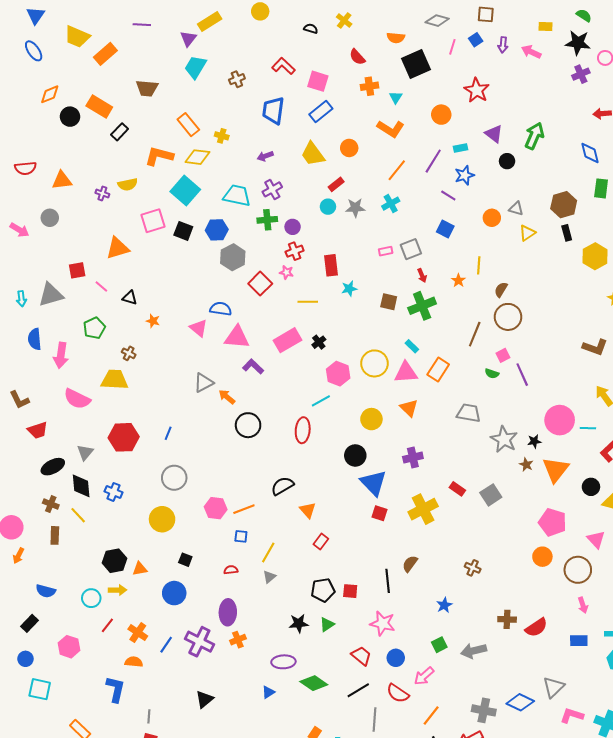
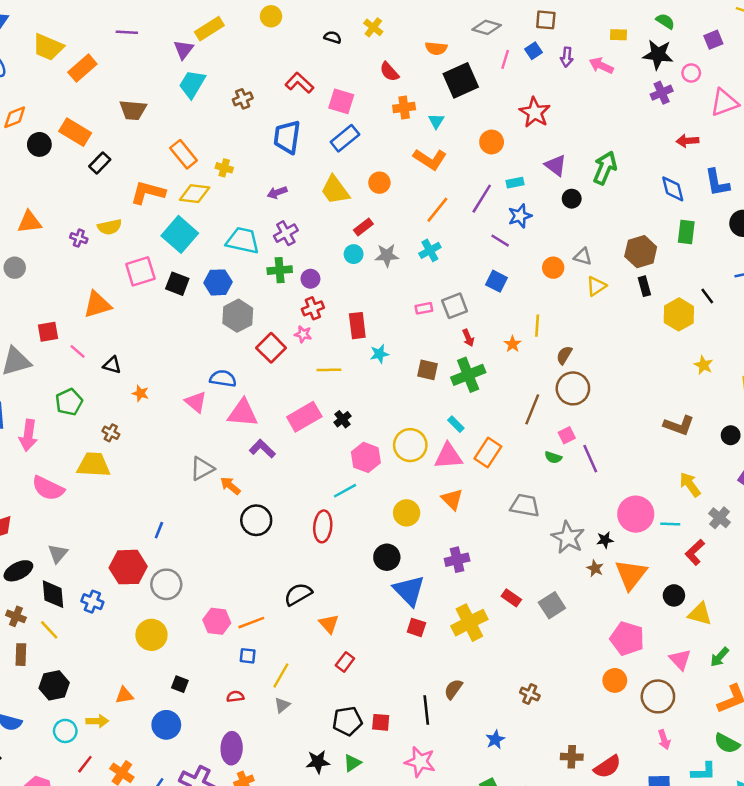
red hexagon: (124, 437) -> (128, 567), moved
black hexagon: (115, 561) -> (54, 685), moved

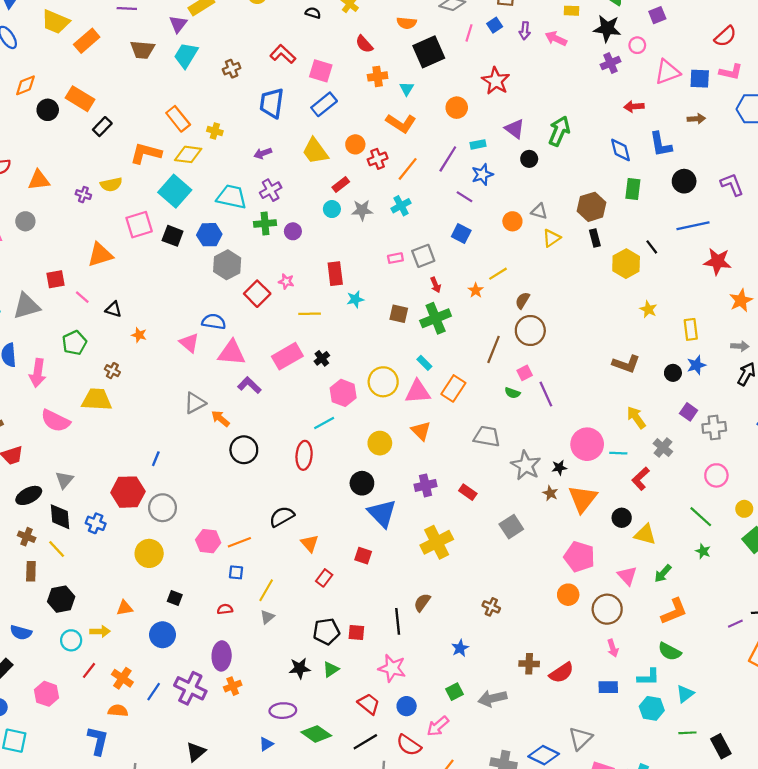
brown trapezoid: (133, 110) -> (142, 50), moved
red cross: (313, 308) -> (378, 159), moved
yellow line: (537, 326) -> (498, 274), turned 54
red rectangle: (511, 598) -> (468, 492), moved
red square: (416, 627) -> (363, 556), moved

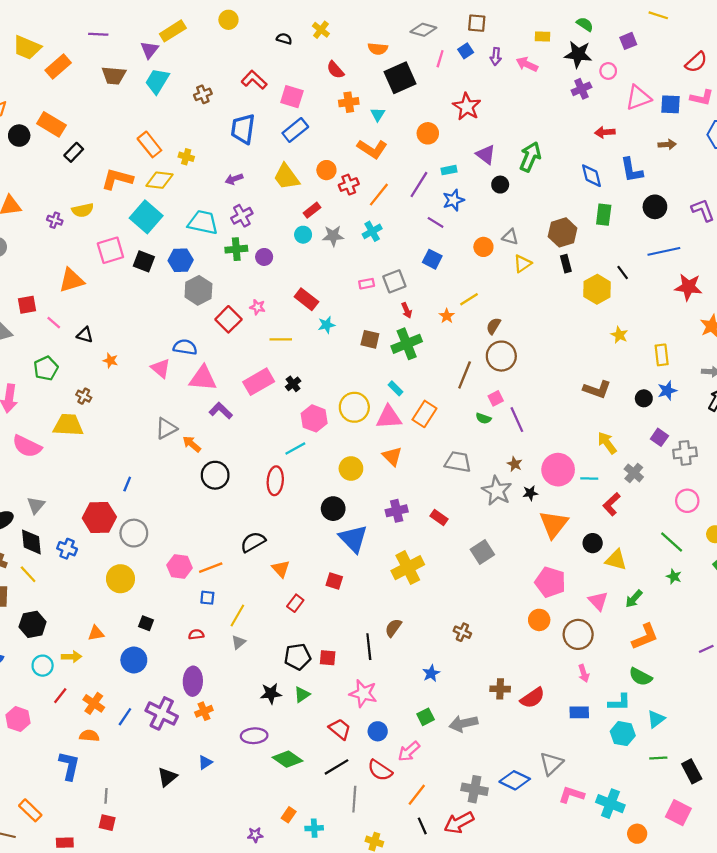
red rectangle: (335, 274) -> (306, 299), turned -45
brown star: (550, 493) -> (515, 464), moved
blue triangle: (266, 744) -> (205, 762), moved

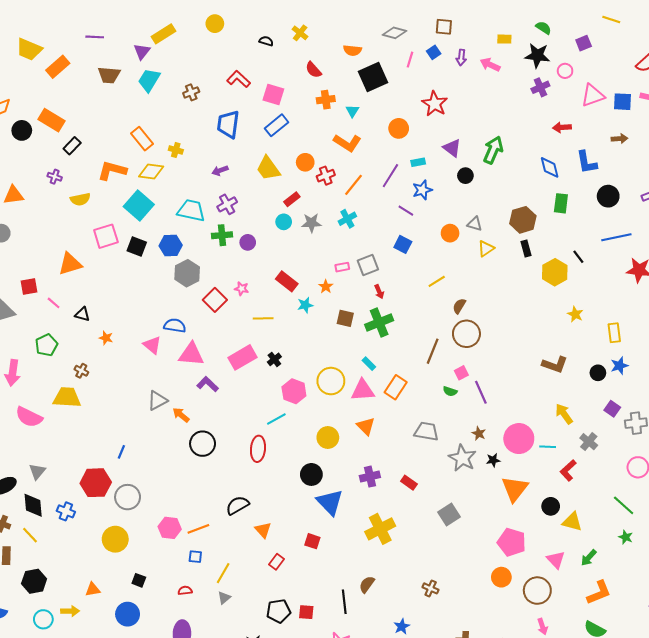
purple cross: (55, 220) -> (55, 177), moved
orange star: (447, 316) -> (326, 287), moved

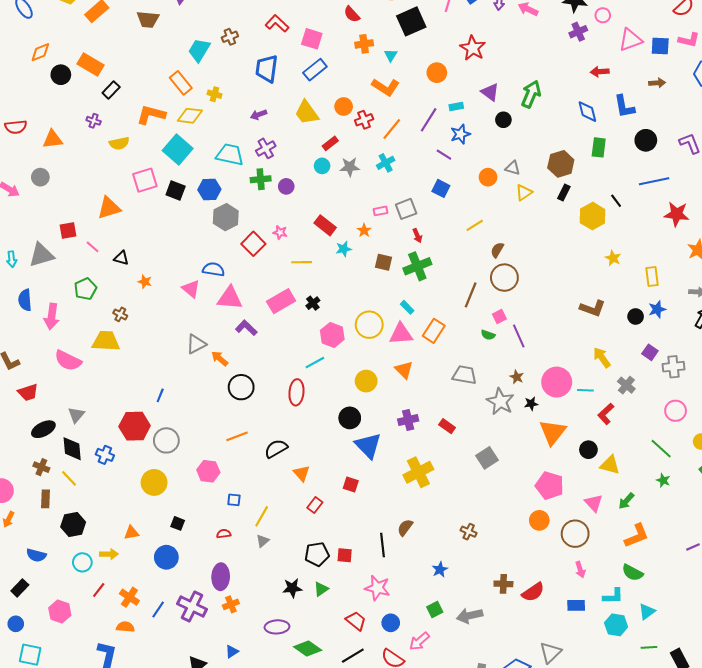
cyan trapezoid: (149, 80) -> (199, 50), moved
black rectangle: (526, 249) -> (564, 193), turned 42
orange line: (198, 529) -> (237, 436), moved

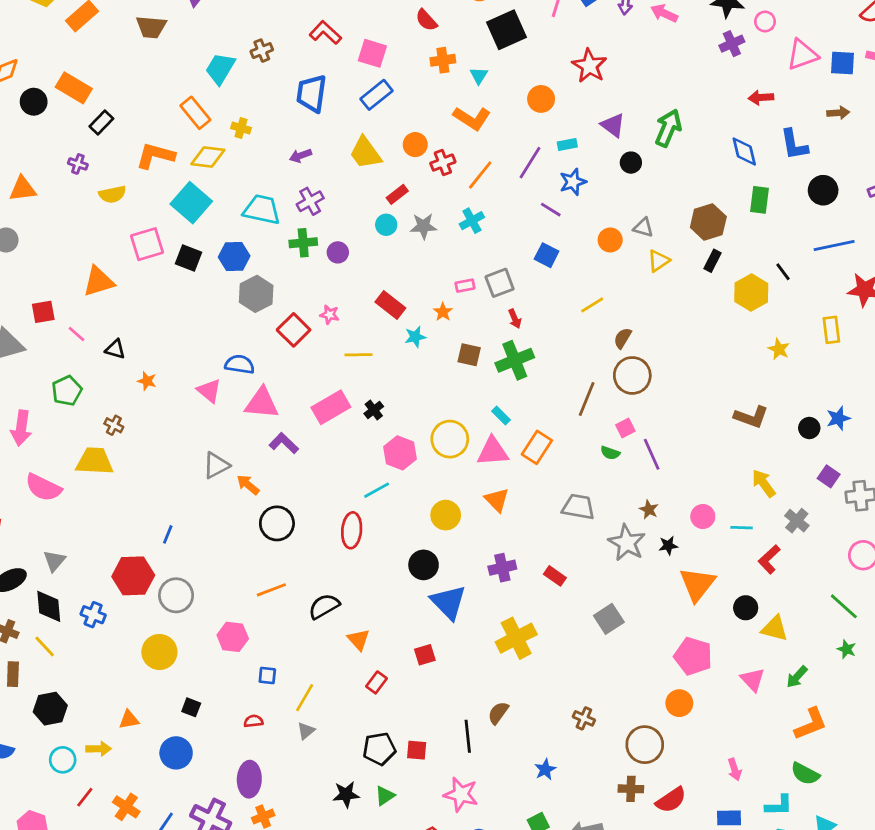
yellow rectangle: (652, 277) -> (831, 330), moved
pink circle: (557, 382) -> (703, 516), size x0.6
red square: (351, 485) -> (425, 655), turned -35
brown circle: (575, 534) -> (645, 745), moved

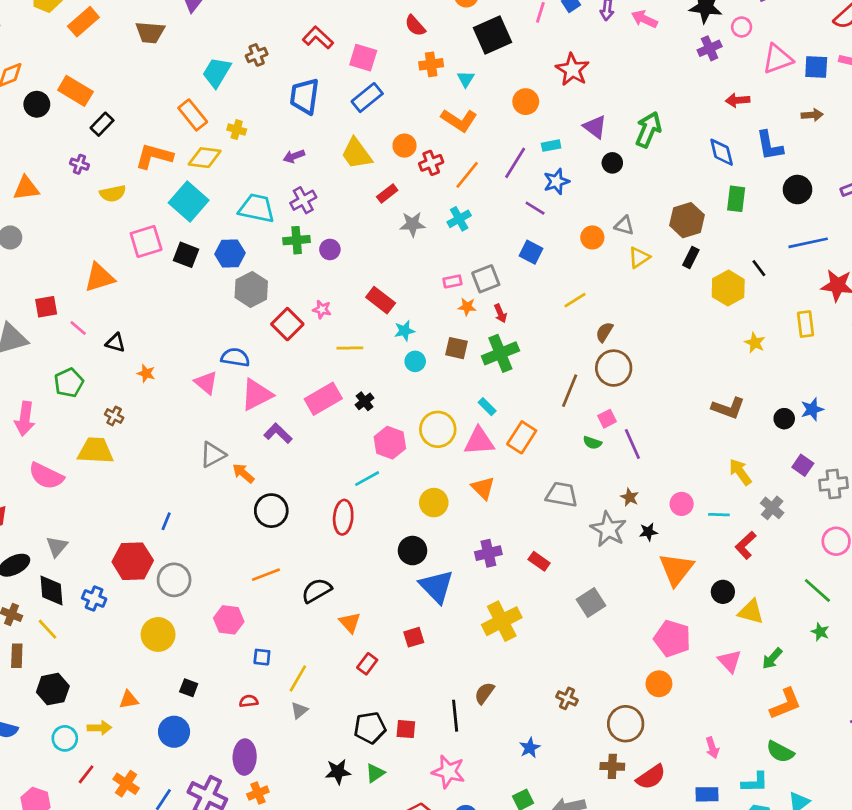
cyan circle: (386, 225) -> (415, 361), moved
orange star: (443, 312) -> (467, 307), moved, turned -30
pink triangle: (262, 403) -> (257, 395), turned -32

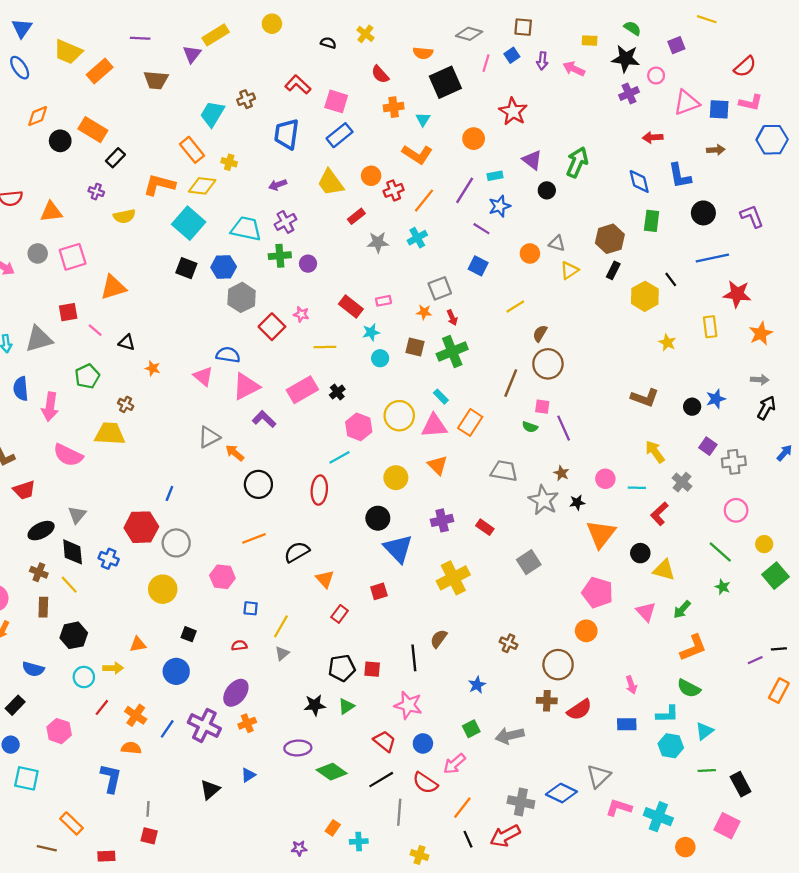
pink square: (146, 241) -> (73, 257), moved
pink rectangle: (452, 281) -> (383, 301), moved
pink square: (607, 419) -> (542, 407), turned 35
purple ellipse: (245, 757) -> (236, 693), turned 36

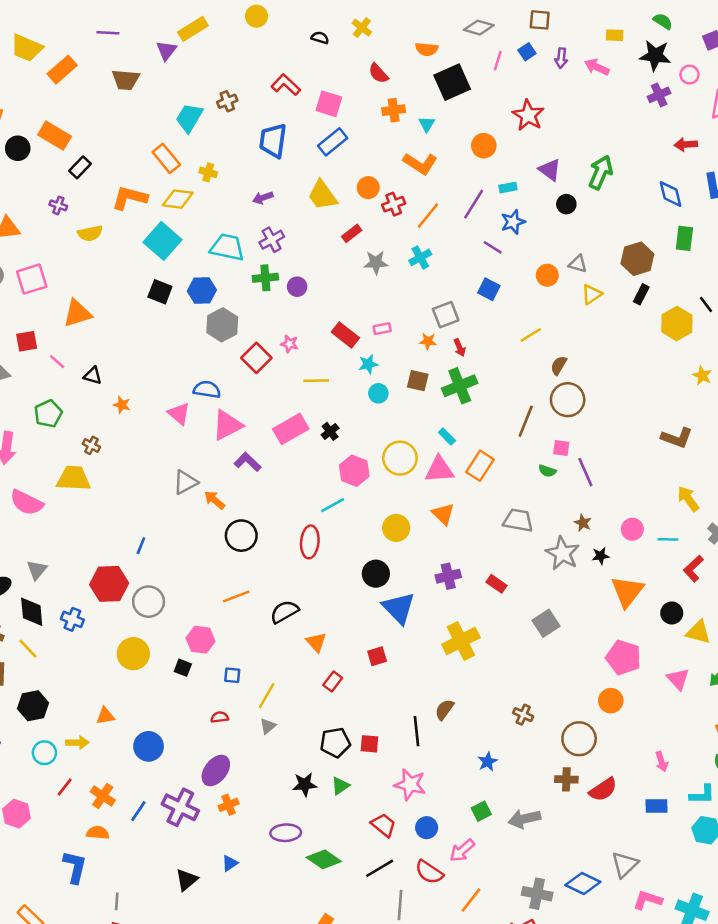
black square: (189, 634) -> (183, 668), moved

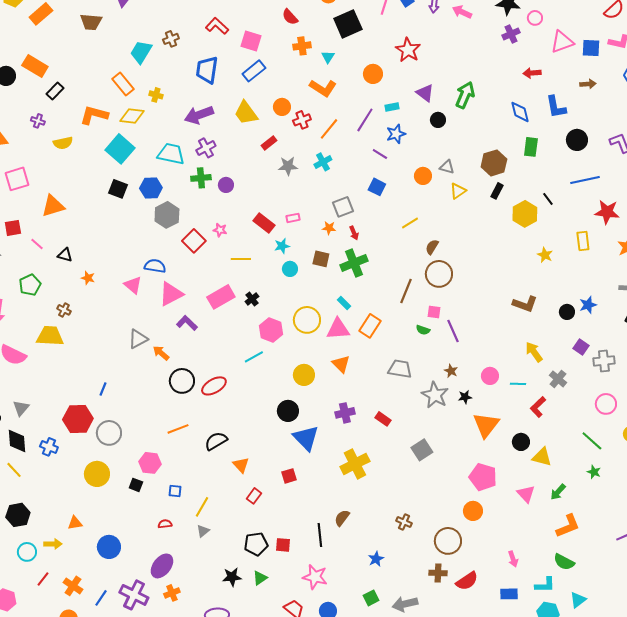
purple arrow: (263, 198) -> (199, 115), size x1.8
red ellipse: (310, 542) -> (214, 386), moved, turned 55

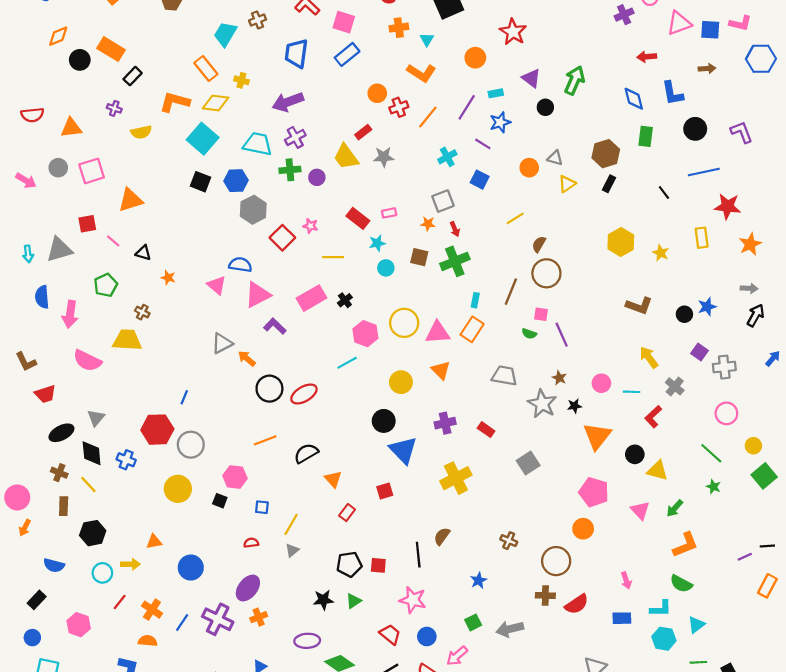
yellow trapezoid: (246, 113) -> (346, 157), moved
cyan cross: (323, 162) -> (447, 157), moved
yellow hexagon: (525, 214) -> (621, 242), moved
cyan rectangle: (344, 303) -> (475, 300), moved, turned 56

